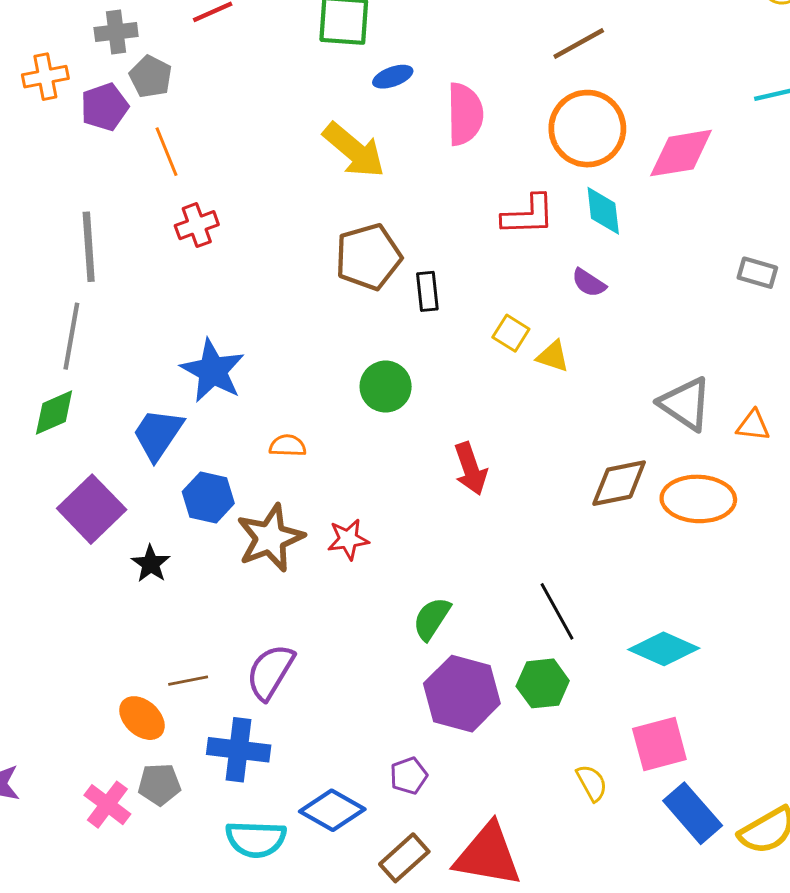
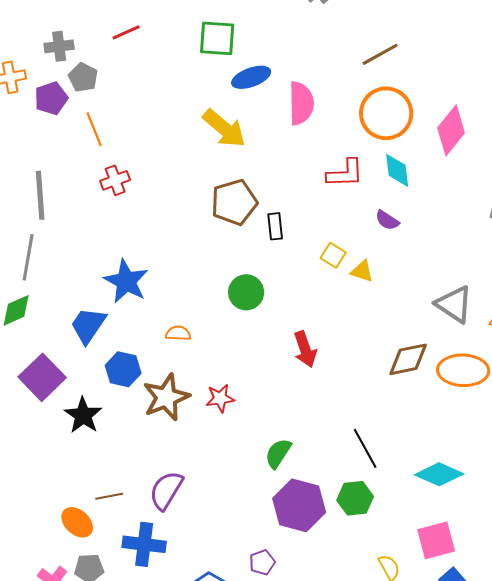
blue ellipse: (393, 77) -> (251, 77), size x1.4
pink diamond: (681, 153) -> (451, 130), turned -42
black star: (151, 564) -> (83, 415), size x1.4

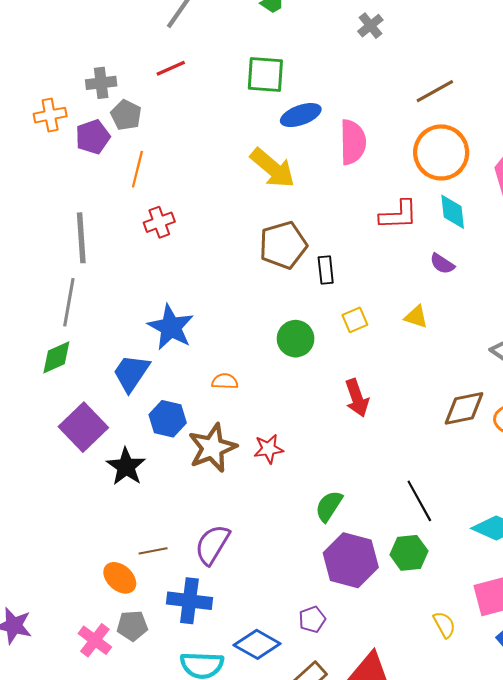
orange line: (94, 129) -> (137, 169), turned 36
yellow square: (333, 255) -> (355, 320), moved, turned 35

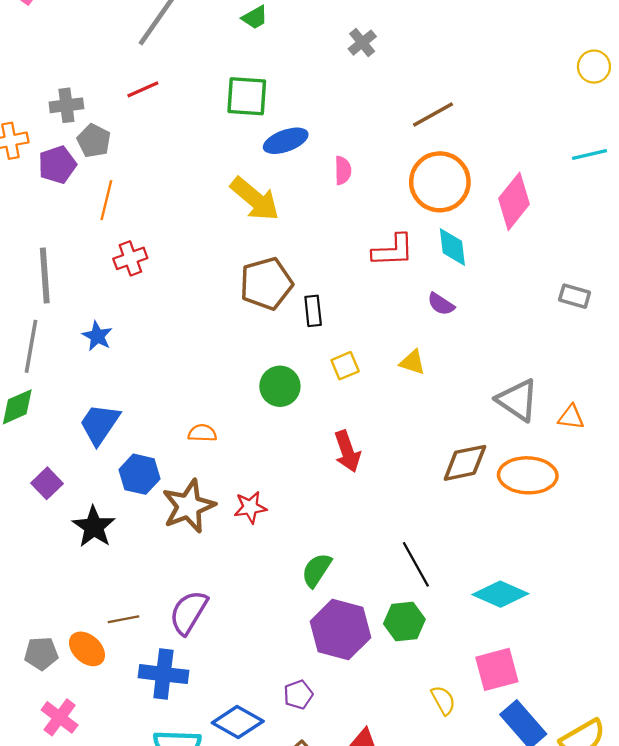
pink semicircle: (353, 142) -> (343, 170), size x0.6
blue star: (171, 327) -> (97, 336), moved, size x0.6
purple square: (83, 427) -> (47, 483), size x0.6
gray pentagon: (132, 626) -> (41, 653), moved

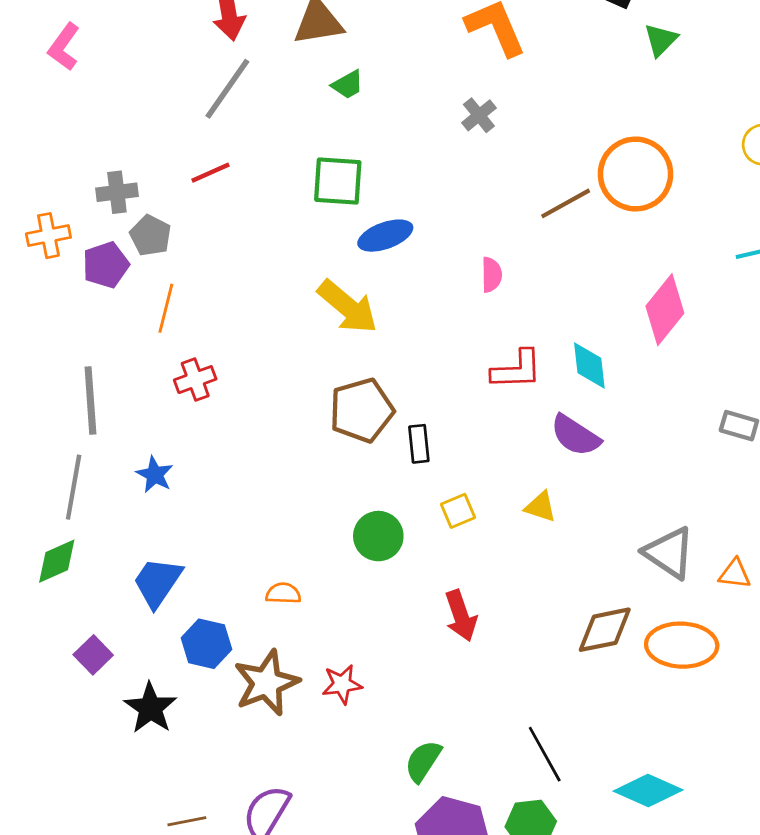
pink semicircle: (343, 170) -> (492, 275), moved
orange circle: (440, 182) -> (636, 174), moved
purple semicircle: (441, 304) -> (575, 435), size x1.5

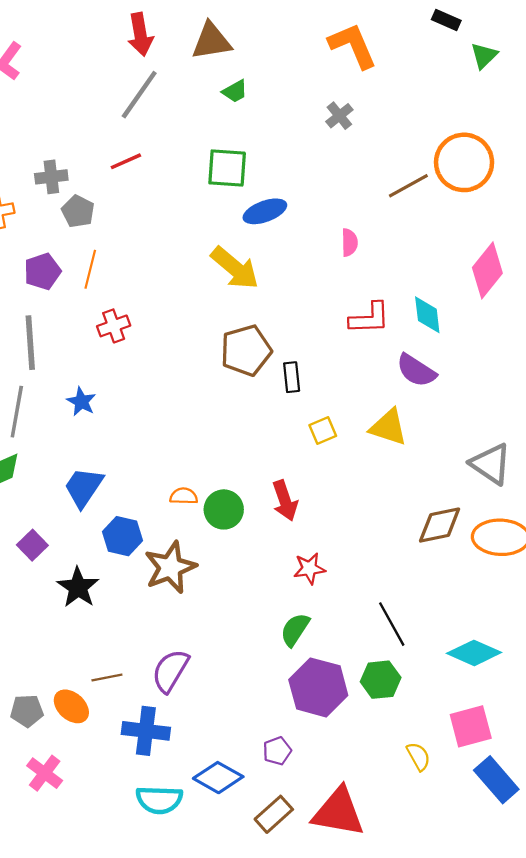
purple pentagon: (106, 265) -> (42, 271), moved
yellow triangle: (540, 507) -> (388, 427), size x1.5
green circle: (378, 536) -> (224, 509), moved
red arrow: (461, 616) -> (285, 501), moved
red star: (342, 684) -> (309, 568), moved

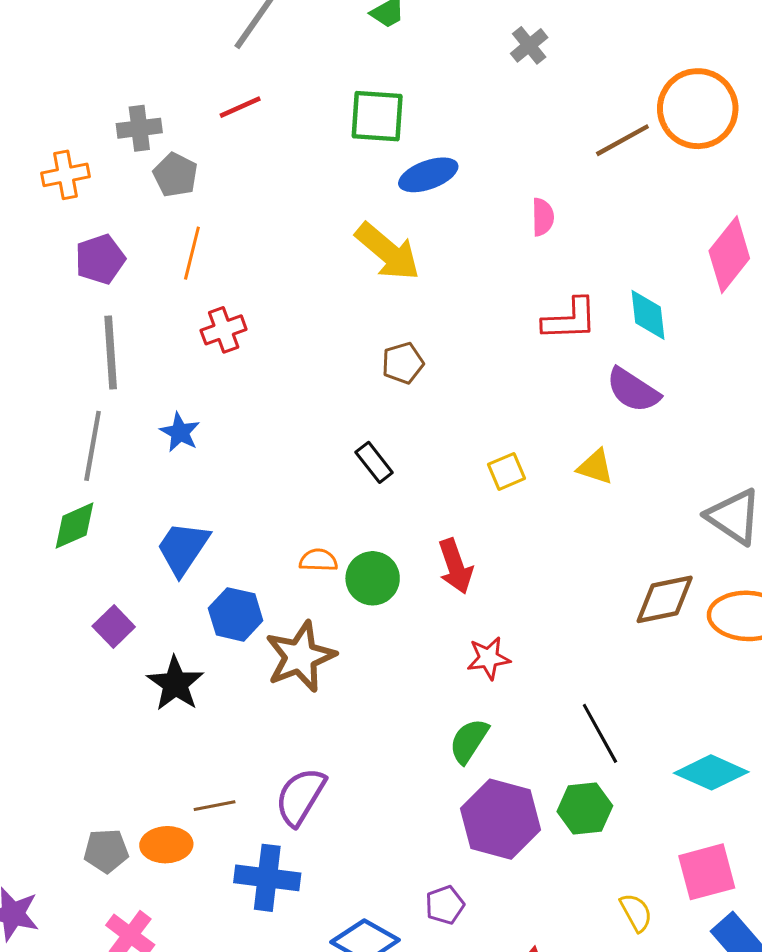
purple pentagon: (42, 271) -> (100, 259), moved
brown pentagon: (246, 350) -> (403, 363), size x0.6
black rectangle: (292, 377) -> (374, 462), moved, turned -32
yellow triangle: (388, 427) -> (595, 467), size x0.7
orange ellipse: (71, 706) -> (166, 845), turned -45

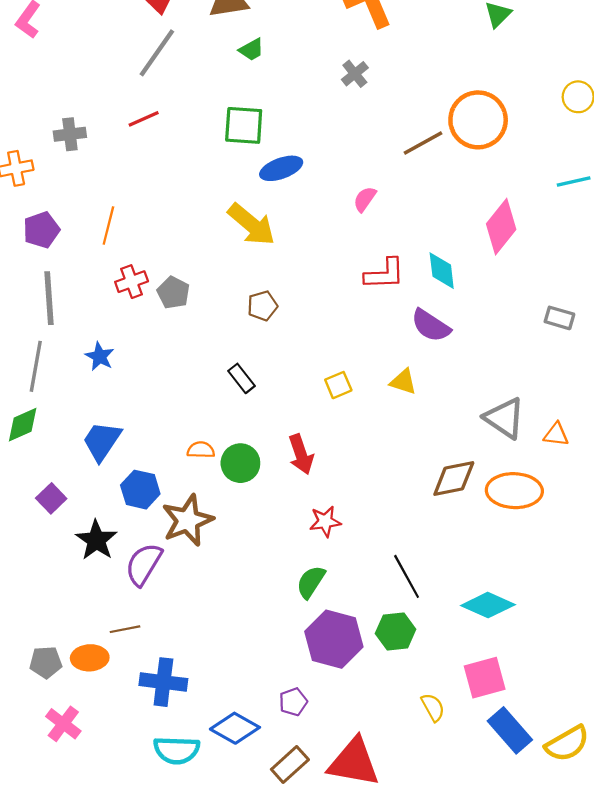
gray pentagon: (175, 175) -> (173, 293), moved
pink semicircle: (543, 217) -> (365, 199), turned -144
purple semicircle: (300, 797) -> (144, 564), moved

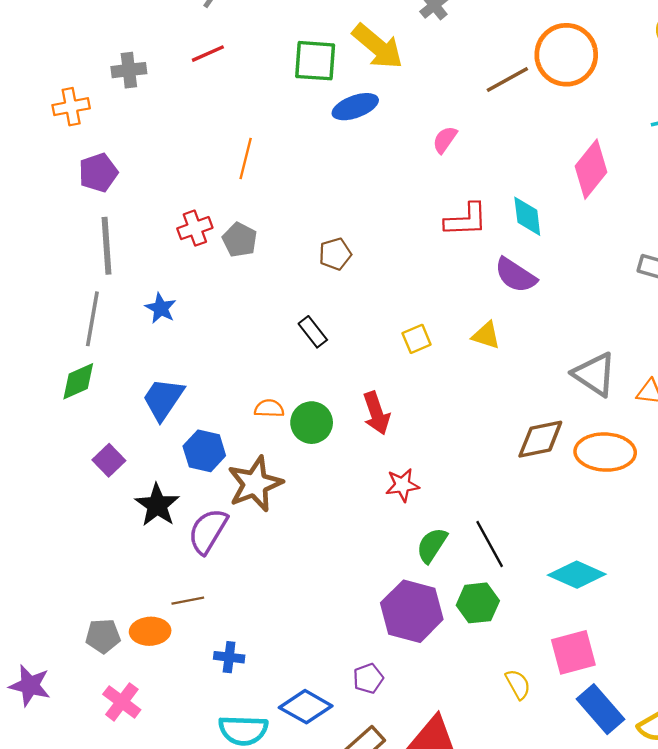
yellow arrow: (251, 224) -> (378, 47), moved
orange line: (108, 226) -> (246, 159), moved
green semicircle: (311, 582) -> (432, 545), moved
blue cross: (163, 682) -> (229, 657), size x0.6

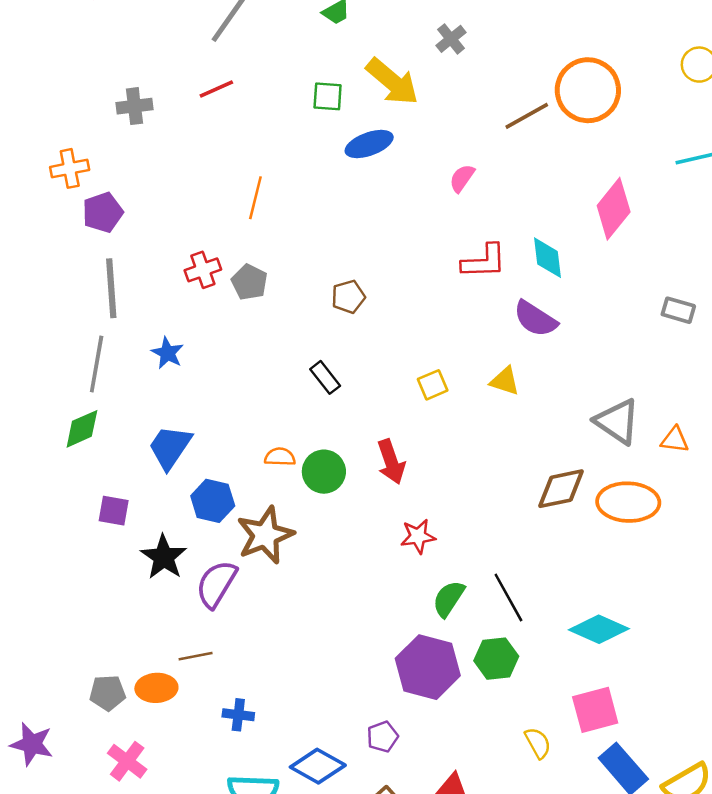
green square: (315, 61) -> (328, 96), size x0.7
orange cross: (71, 107) -> (70, 168), moved
purple square: (109, 460) -> (114, 511), turned -36

